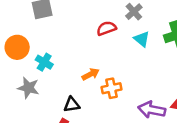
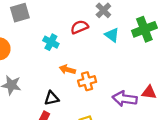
cyan cross: (44, 62) -> (51, 42), moved
orange arrow: (91, 74) -> (67, 70), turned -133

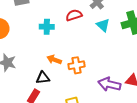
cyan cross: (51, 42) -> (47, 27), turned -32
orange arrow: (67, 70) -> (54, 60), moved

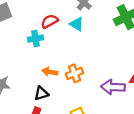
red semicircle: (74, 15) -> (50, 21), moved
cyan triangle: (103, 25) -> (77, 24), moved

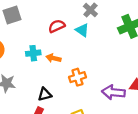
cyan cross: (35, 39) -> (33, 53), moved
orange arrow: (50, 72) -> (53, 58), moved

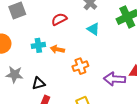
cyan triangle: (82, 30) -> (93, 29), moved
black triangle: (45, 94) -> (39, 83), moved

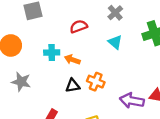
orange cross: (80, 66) -> (96, 82), turned 35
black triangle: (39, 83) -> (73, 86), moved

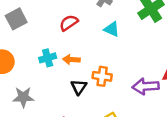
black triangle: (73, 86) -> (79, 87), turned -32

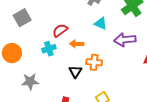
red semicircle: (69, 23) -> (60, 30), moved
orange arrow: (71, 60) -> (77, 44), moved
purple arrow: (146, 86) -> (125, 40), moved

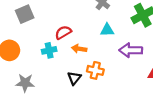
cyan triangle: (101, 23) -> (107, 30), turned -32

